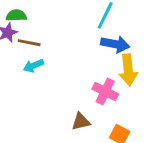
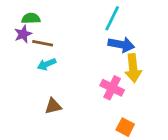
brown triangle: (81, 122) -> (53, 106), moved

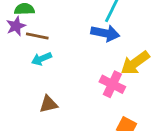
blue arrow: (121, 45) -> (105, 33), moved
yellow arrow: (133, 68) -> (135, 63), turned 60

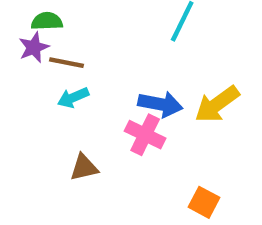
blue arrow: (105, 33) -> (160, 104), moved
pink cross: (112, 84) -> (145, 135), moved

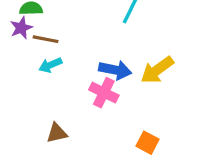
brown triangle: (84, 167) -> (57, 133), moved

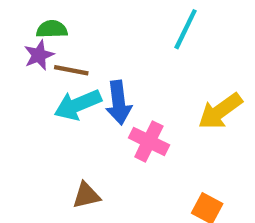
cyan arrow: (50, 65) -> (78, 105), size x1.5
blue arrow: (115, 70) -> (119, 103), moved, turned 72

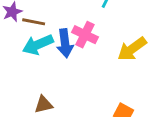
pink cross: (149, 141) -> (85, 35), moved

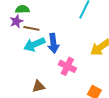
pink cross: (85, 35) -> (67, 66), moved

